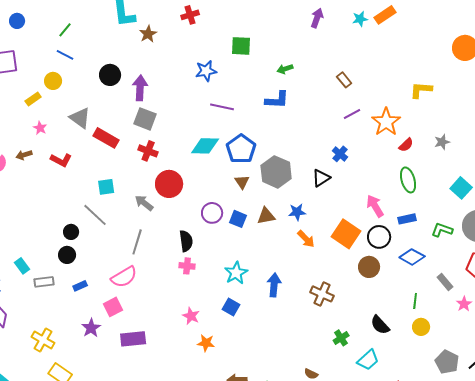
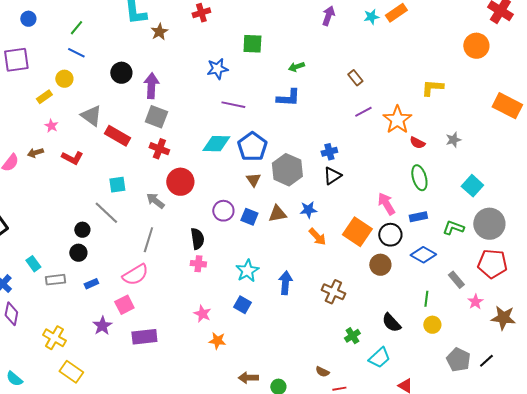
red semicircle: (406, 145) -> (417, 143), turned 70
blue cross: (340, 154) -> (329, 152), moved, turned 35

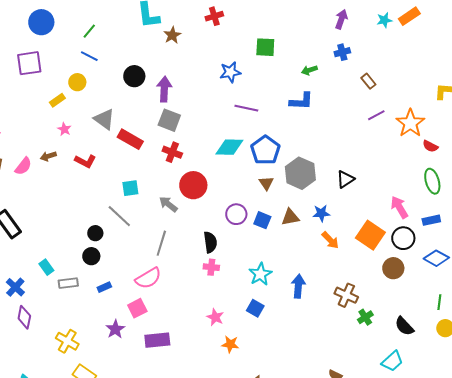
blue circle: (28, 19) -> (41, 22), size x1.6
blue cross: (329, 152) -> (342, 52), moved
green cross: (352, 336) -> (365, 317), moved

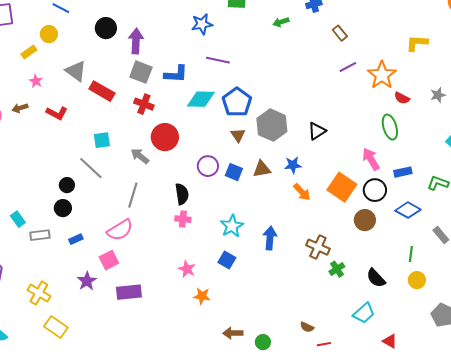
blue L-shape: (301, 101) -> (176, 74), moved
green ellipse: (432, 181) -> (390, 127), moved

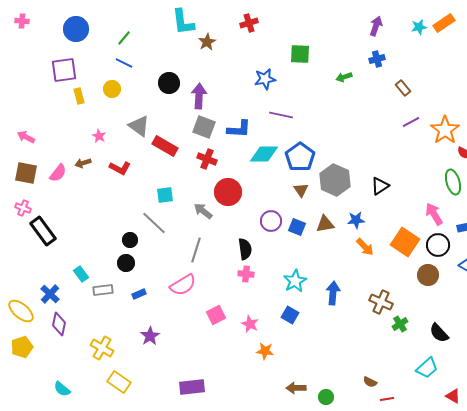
yellow rectangle: (29, 52) -> (79, 96), moved, turned -70
pink square: (109, 260) -> (216, 315), moved
purple rectangle: (129, 292) -> (192, 387), moved

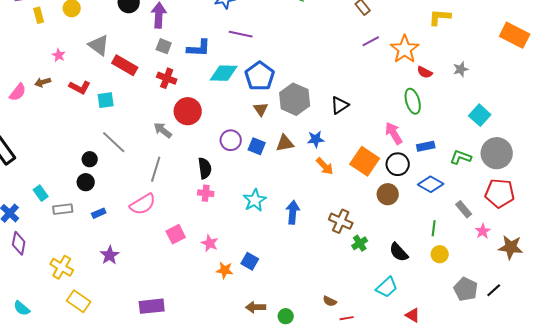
gray square: (204, 127) -> (164, 46), size x0.7
cyan square: (165, 195) -> (106, 100), moved
blue square: (290, 315) -> (250, 261), moved

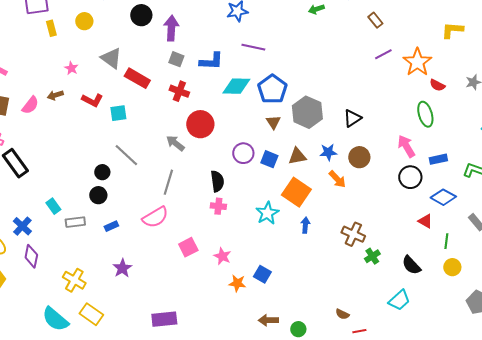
orange square: (365, 161) -> (296, 192), moved
brown circle: (388, 194) -> (359, 157), moved
blue arrow: (293, 212) -> (305, 225), size x0.7
cyan semicircle: (22, 308) -> (55, 319), moved, size x1.6
red triangle: (413, 315) -> (425, 221), moved

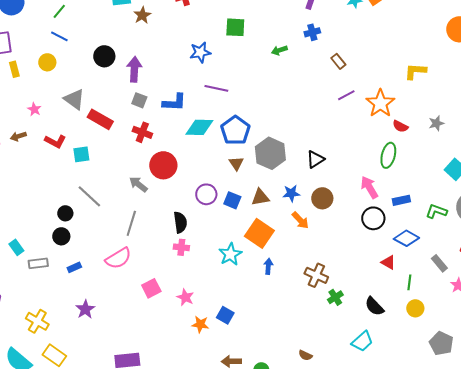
green ellipse: (425, 114) -> (388, 155), turned 30

